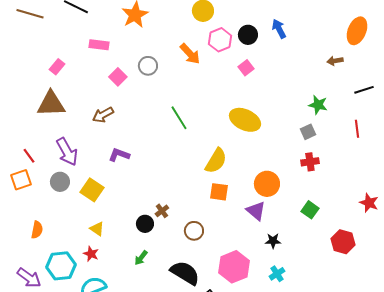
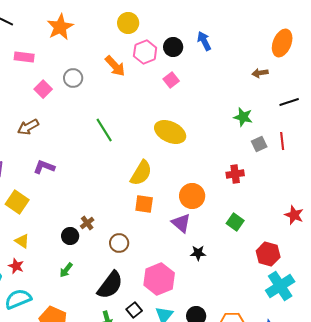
gray square: (308, 132) -> (259, 144), moved
black semicircle: (185, 273) -> (110, 285), turned 96
cyan cross: (277, 274) -> (280, 286), moved, size x1.8

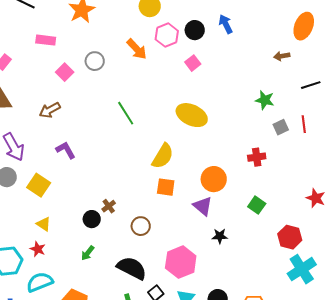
purple L-shape: (44, 167) -> (66, 150), turned 40
black semicircle: (110, 285) -> (132, 268), turned -100

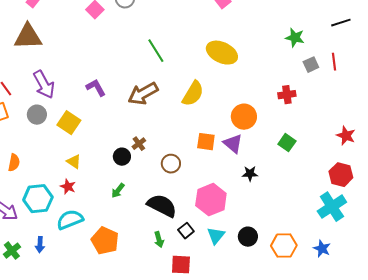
brown arrow: (50, 110) -> (143, 94), moved, size x1.4
orange square: (166, 187) -> (206, 142), moved
red hexagon: (290, 237) -> (341, 175), moved

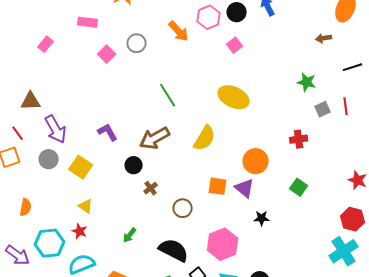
brown triangle: (28, 37) -> (31, 101), moved, size x0.7
black circle: (122, 157) -> (134, 165), moved

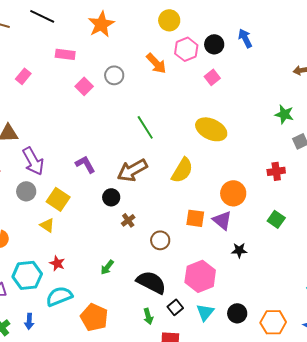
yellow triangle: (86, 206) -> (47, 225), moved

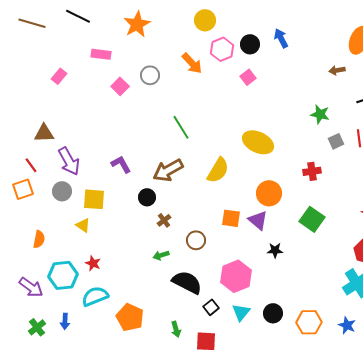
yellow ellipse: (211, 129) -> (258, 142), moved
yellow square: (58, 199) -> (94, 199), turned -30
green square: (276, 219) -> (312, 219), size x1.4
green arrow: (107, 267) -> (161, 255), moved, turned 35
green arrow: (148, 316) -> (176, 329), moved

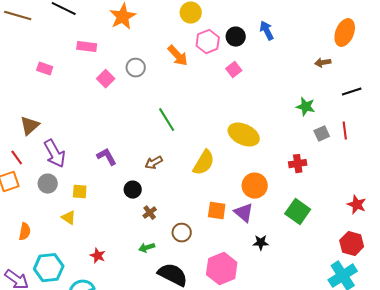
pink rectangle: (59, 76) -> (45, 69), turned 70
brown triangle: (44, 133) -> (30, 126), turned -40
brown arrow: (168, 170) -> (154, 163), size x0.6
yellow square: (94, 199) -> (80, 192), size x0.7
red star: (93, 263) -> (98, 256), moved

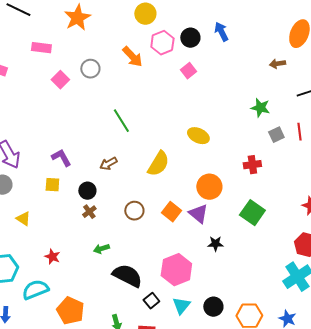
yellow ellipse: (244, 135) -> (198, 136), size x0.7
yellow square: (80, 192) -> (52, 185), moved
orange square: (217, 211) -> (171, 212), turned 30
brown cross: (150, 213) -> (89, 212), moved
brown circle: (182, 233) -> (134, 211), moved

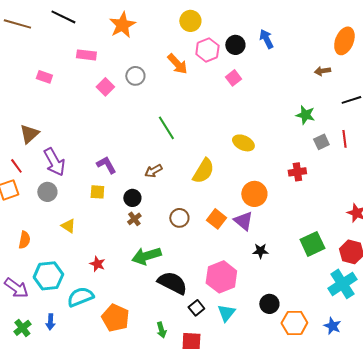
green square: (252, 213) -> (312, 244), moved, turned 30
green arrow: (101, 249) -> (146, 256), size x1.8
black circle: (213, 307) -> (269, 304), moved

